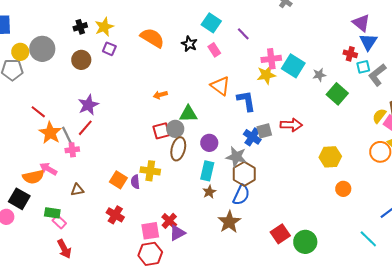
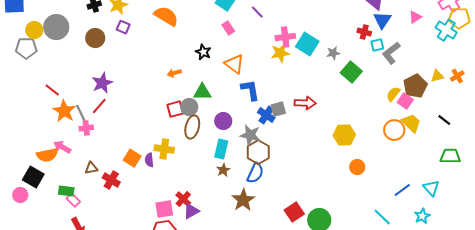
black star: (189, 44) -> (203, 52), moved
blue L-shape: (246, 101) -> (250, 90), moved
red cross: (115, 215) -> (111, 180), moved

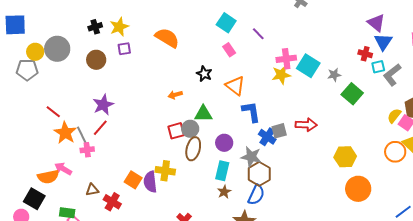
purple square: (123, 27) -> (124, 49), turned -32
purple semicircle: (149, 160) -> (150, 182), size x1.5
orange circle: (357, 167) -> (358, 189), size x1.6

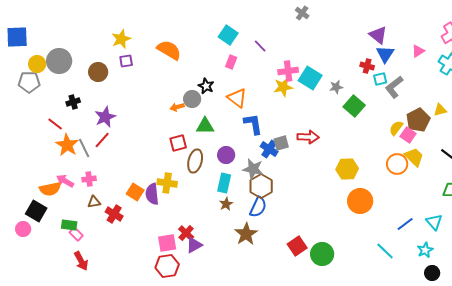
black cross: (95, 27) -> (73, 102), moved
pink rectangle: (229, 50) -> (231, 62), turned 56
gray circle: (190, 129) -> (192, 99), moved
pink cross: (87, 150) -> (89, 179), moved

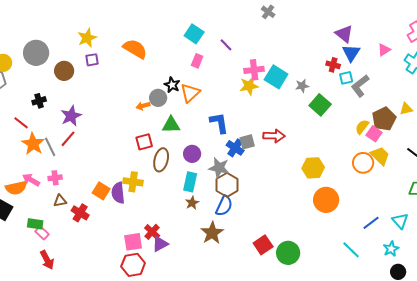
gray circle: (59, 61) -> (36, 53), moved
orange triangle: (237, 98) -> (190, 93), moved, turned 40

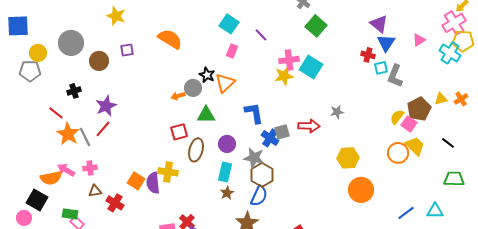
yellow star: (87, 38) -> (116, 16), moved, turned -30
gray star: (302, 86) -> (337, 112), moved
gray L-shape: (360, 86) -> (395, 76), turned -30
green square: (320, 105) -> (316, 26), moved
cyan triangle: (400, 221) -> (435, 211), turned -48

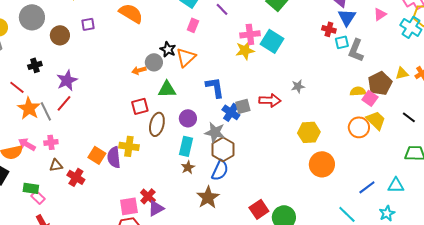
yellow semicircle: (397, 117) -> (358, 91), turned 49

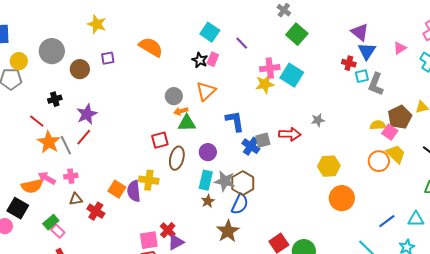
black star: (168, 49) -> (200, 60), moved
orange arrow: (139, 70) -> (181, 111), moved
gray star: (215, 132) -> (225, 181), moved
green rectangle: (31, 188) -> (51, 222), turned -49

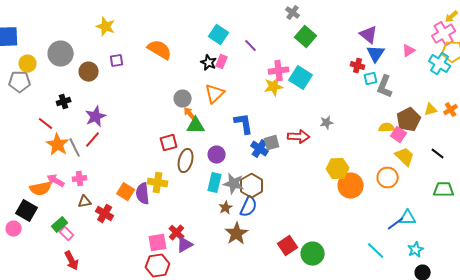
orange arrow: (181, 111) -> (190, 114), turned 64
orange circle: (379, 161) -> (388, 178), moved
orange circle: (342, 198) -> (351, 186), moved
brown star: (208, 201) -> (226, 208), moved
cyan triangle: (416, 219) -> (408, 218), moved

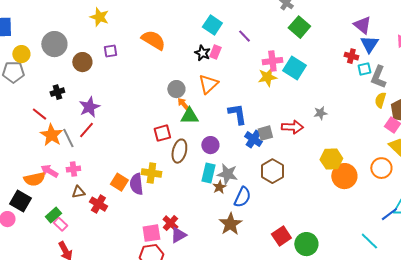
yellow semicircle: (387, 128) -> (380, 100), moved, turned -70
brown hexagon: (252, 186) -> (272, 171), moved
brown star: (226, 208) -> (219, 187), moved

